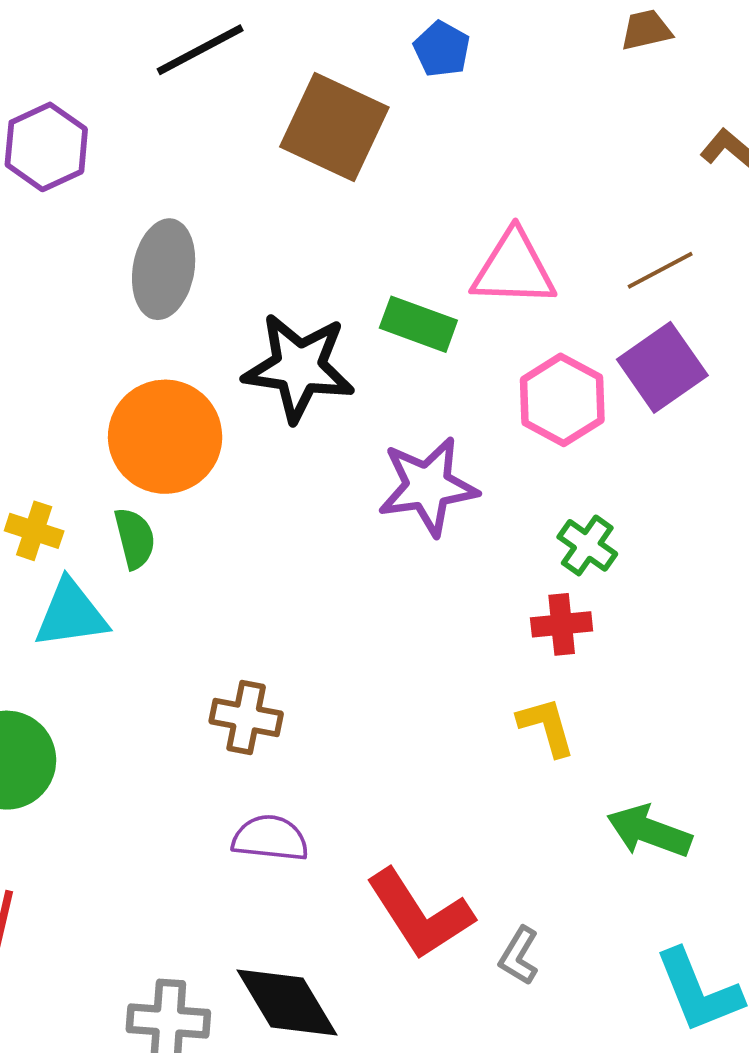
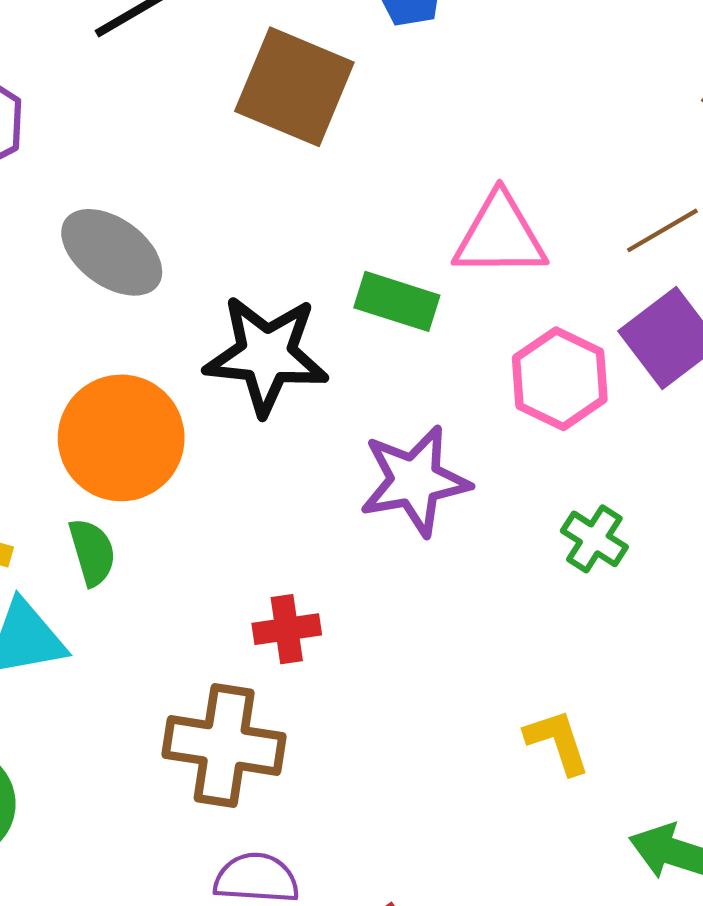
gray ellipse: (164, 269) -> (112, 252), turned -62
red cross: (562, 624) -> (287, 629), moved
brown cross: (246, 717) -> (224, 745), size x1.5

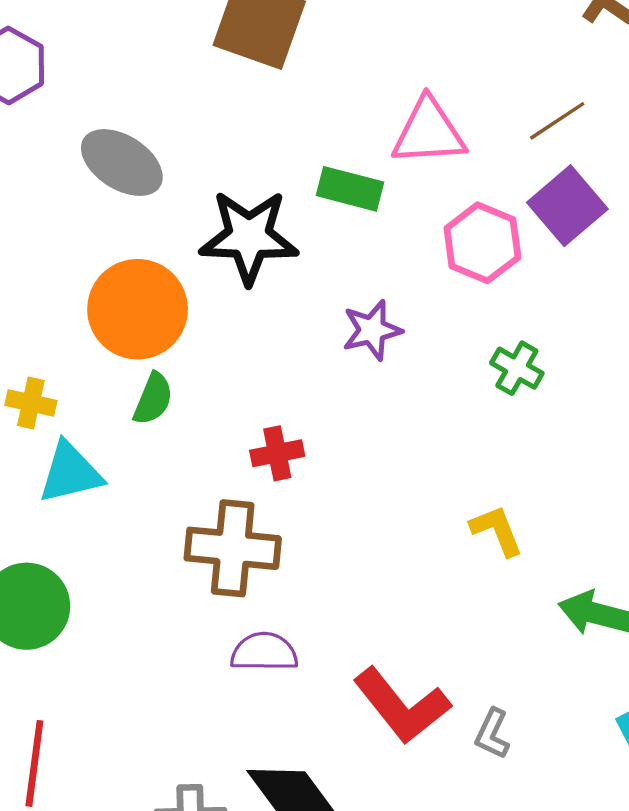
purple star: (415, 481) -> (372, 330), size x0.7
green semicircle: (92, 552) -> (153, 399), moved, turned 42

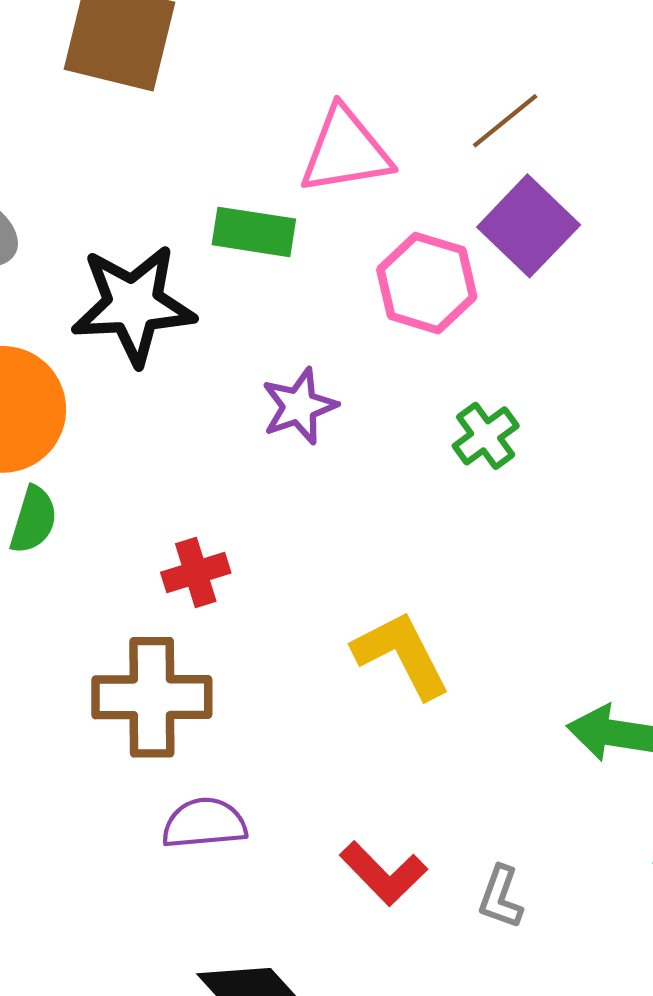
green cross: (517, 368) -> (486, 436), turned 30
yellow L-shape: (497, 530) -> (401, 655), moved, size x1.4
red L-shape: (402, 706) -> (383, 873), size x0.7

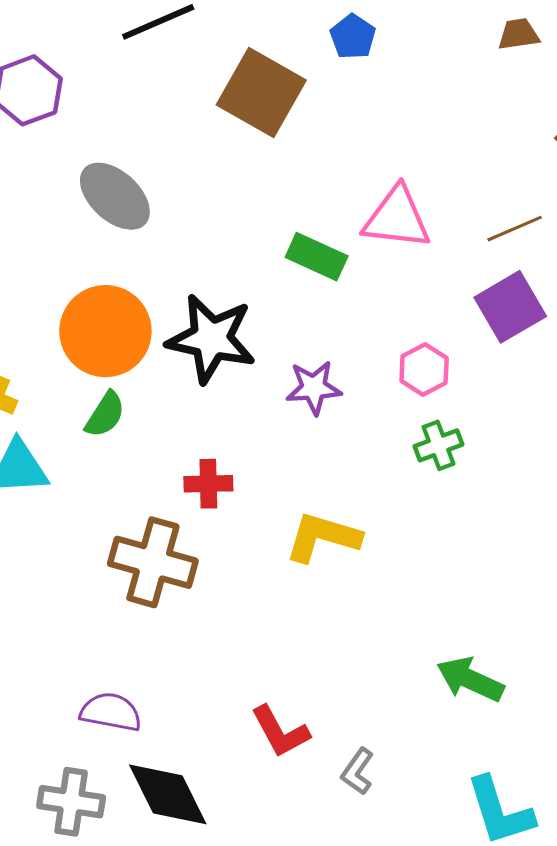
pink hexagon: (427, 283) -> (424, 370), moved, size x0.7
black star: (133, 305) -> (211, 339), moved
yellow L-shape: (401, 655) -> (323, 537), moved, turned -62
purple semicircle: (204, 823) -> (111, 712), moved

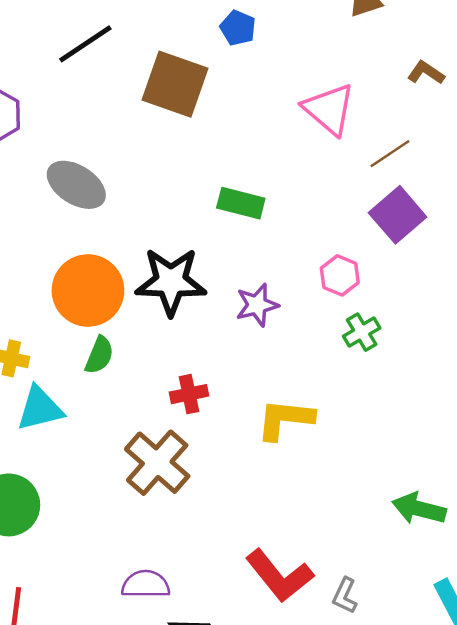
pink triangle: (397, 218) -> (329, 109), moved, turned 44
brown cross: (153, 562) -> (157, 463), turned 36
red L-shape: (280, 732) -> (279, 576), size x1.4

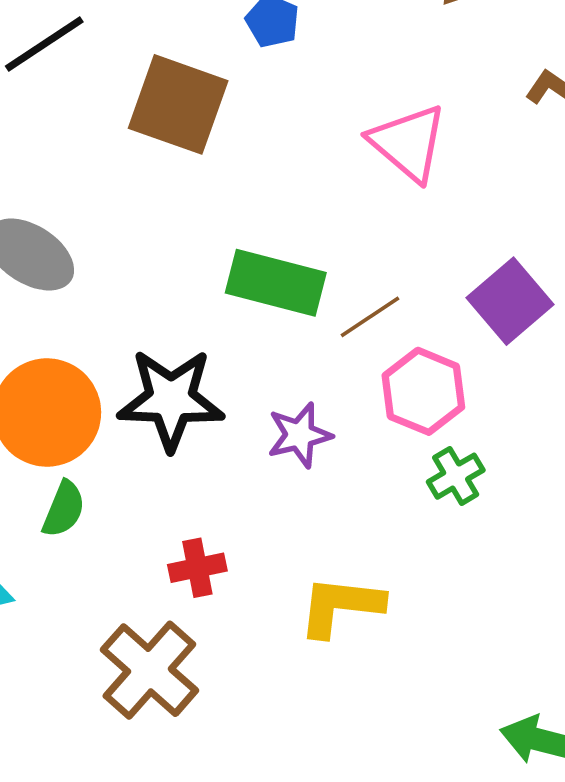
brown line: (390, 154) -> (370, 317), moved
green rectangle: (241, 203) -> (276, 283), size x1.4
pink hexagon: (340, 275) -> (423, 391), size x1.4

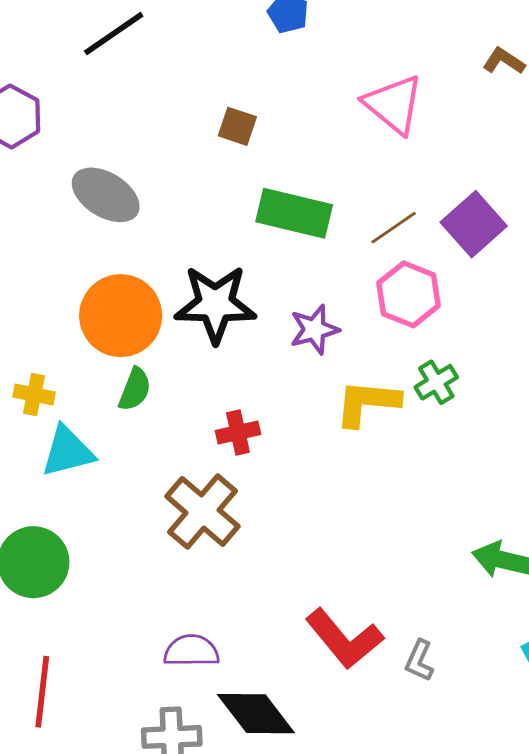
brown square: (178, 104) -> (237, 126), moved, size x0.5
brown line: (370, 317) -> (394, 228), moved
green cross: (456, 476) -> (436, 382), moved
yellow L-shape: (341, 606) -> (367, 403), moved

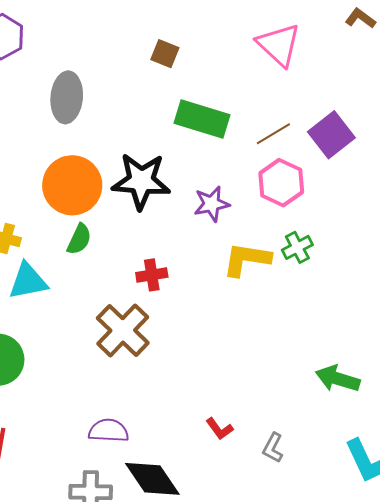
gray ellipse: (106, 195) -> (67, 97), turned 60
red L-shape: (344, 639) -> (220, 429), size x0.5

